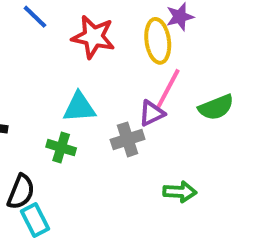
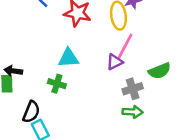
green semicircle: (216, 107) -> (160, 71), moved
gray cross: (128, 139) -> (133, 89), moved

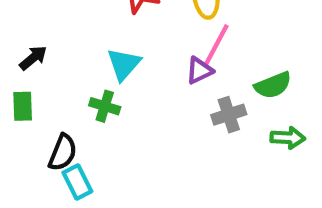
cyan triangle: (68, 58) -> (124, 64), turned -45
black arrow: (13, 71) -> (33, 58), moved, turned 132
green arrow: (133, 112) -> (288, 138), moved

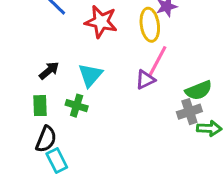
black arrow: (33, 58) -> (49, 70), moved
green rectangle: (23, 106) -> (40, 106), moved
gray cross: (229, 115) -> (189, 112), moved

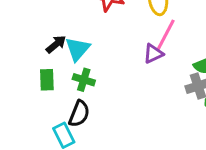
cyan triangle: (90, 75) -> (78, 49), moved
black semicircle: (46, 139) -> (79, 114), moved

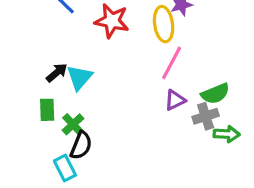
purple triangle: (153, 54) -> (175, 100), moved
green cross: (84, 80) -> (73, 124), moved, turned 30

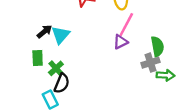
green semicircle: (215, 94) -> (157, 46), turned -78
purple triangle: (175, 100) -> (121, 42), moved

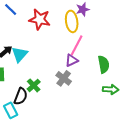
gray cross: (150, 63) -> (64, 78), moved, turned -35
green cross: (56, 68) -> (34, 85), moved

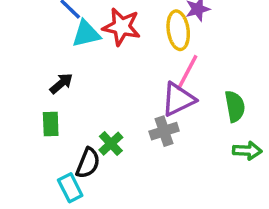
cyan triangle: (20, 54) -> (86, 34), moved, turned 36
purple triangle: (72, 60) -> (178, 99), size x1.5
gray cross: (64, 78) -> (164, 131), turned 35

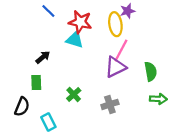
cyan triangle: (86, 34) -> (75, 40), moved, turned 30
gray cross: (164, 131) -> (110, 104), moved
black semicircle: (88, 163) -> (22, 107), moved

